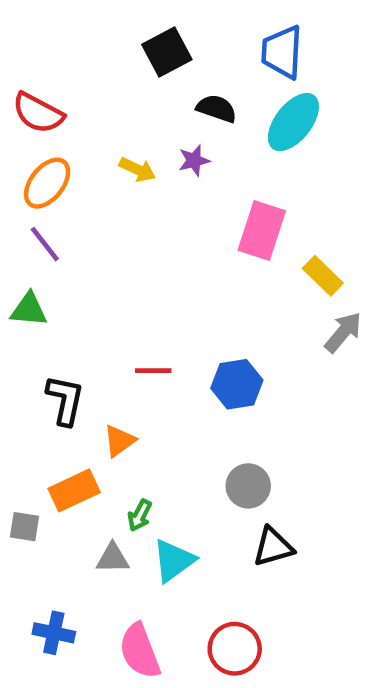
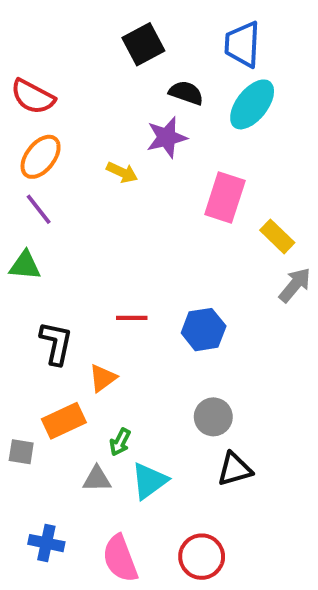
purple star: (194, 160) -> (167, 137), size x1.5
yellow arrow: (137, 170) -> (122, 172), moved

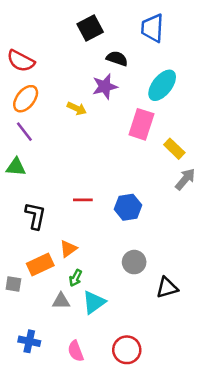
cyan ellipse: (252, 104) -> (162, 85), moved
orange triangle: (103, 378) -> (68, 249), moved
black triangle: (235, 469) -> (167, 288), moved
pink semicircle: (120, 559) -> (76, 351), size x0.7

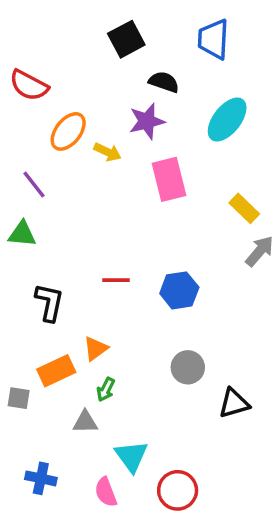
orange ellipse: (26, 99) -> (68, 131), moved
pink rectangle: (141, 124) -> (169, 179), moved, turned -32
cyan triangle: (94, 302) -> (131, 456), moved, turned -30

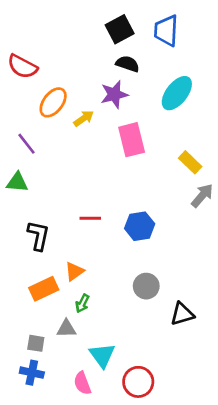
black square: (126, 39) -> (120, 29), moved
yellow arrow: (107, 152) -> (84, 118), turned -60
gray square: (19, 398) -> (36, 343), moved

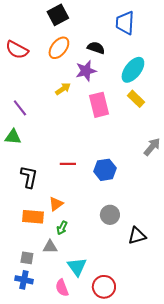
black square: (120, 29) -> (58, 15), moved
orange ellipse: (53, 102) -> (59, 48), moved
yellow rectangle: (190, 162) -> (136, 99), moved
orange rectangle: (44, 289) -> (33, 217), turned 30

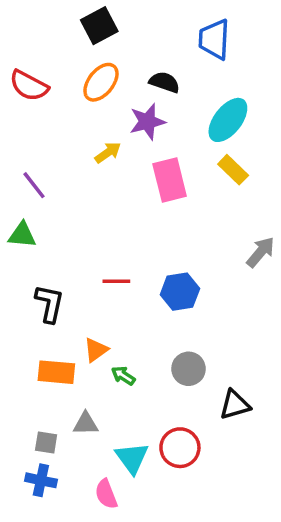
green arrow: (62, 228) -> (123, 376), moved, turned 96
red circle: (104, 287) -> (180, 448), moved

